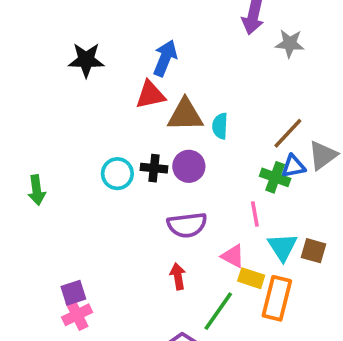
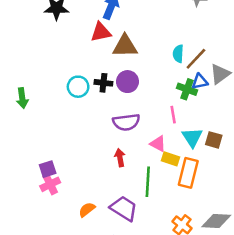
cyan semicircle: (220, 126) -> (178, 54), moved
green line: (218, 311) -> (148, 182), turned -32

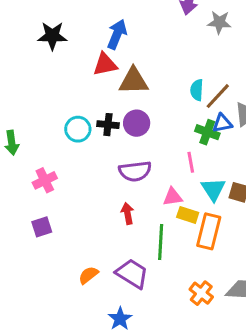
pink triangle: (158, 144) -> (173, 197), turned -36
pink cross: (50, 184) -> (45, 180), moved

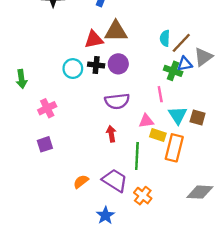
red triangle: (105, 64) -> (94, 39), moved
orange cross: (201, 293) -> (143, 196), moved

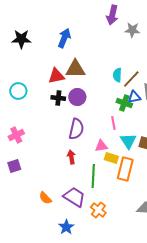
cyan circle: (73, 69) -> (18, 91), moved
purple semicircle: (117, 101) -> (76, 129), turned -70
orange semicircle: (81, 182) -> (45, 198), turned -96

